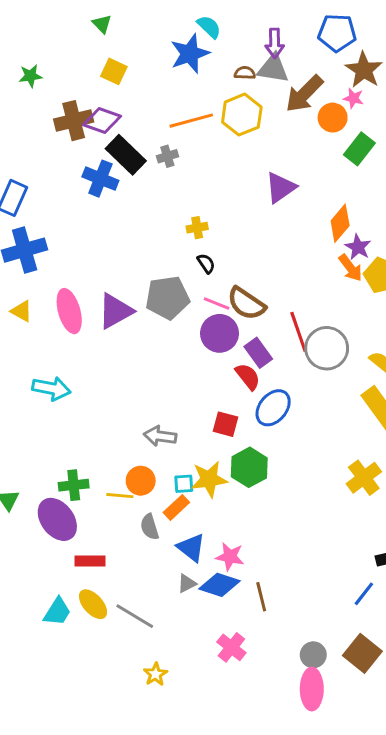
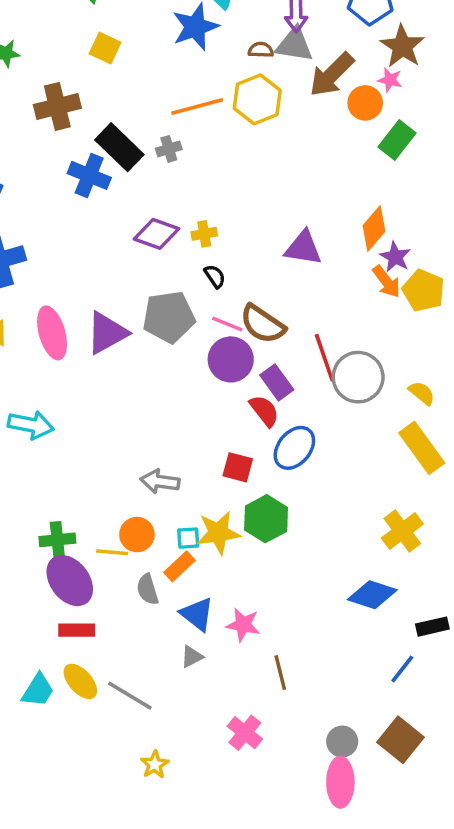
purple diamond: (102, 121) -> (156, 234), moved
purple triangle: (281, 188) -> (303, 248), moved, turned 44
purple ellipse: (57, 519) -> (70, 581), moved
blue diamond: (220, 585) -> (372, 595), moved

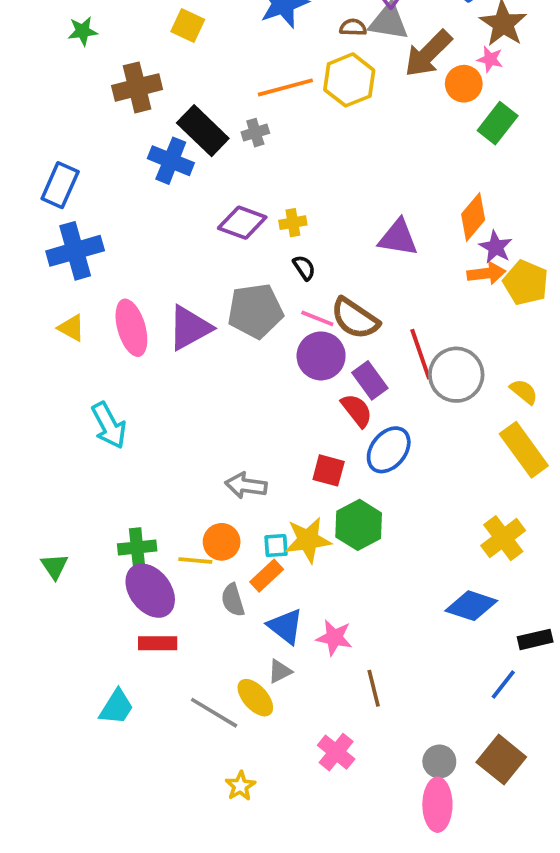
orange arrow: (386, 282) -> (486, 273), turned -60
cyan arrow: (31, 425) -> (109, 425), turned 51
yellow ellipse: (80, 681) -> (255, 698), moved

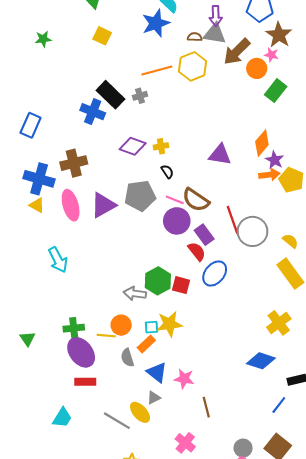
brown cross: (137, 87) -> (74, 163), moved
blue cross: (75, 251) -> (39, 179), moved, turned 32
green hexagon: (359, 525) -> (158, 281), moved

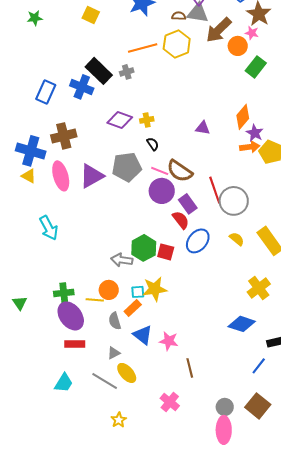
blue rectangle: (31, 125) -> (46, 92), moved
purple triangle: (220, 155) -> (203, 128), size x0.7
yellow semicircle: (290, 241) -> (237, 239), moved
gray triangle: (154, 398) -> (114, 353), moved
cyan trapezoid: (62, 418) -> (64, 383), moved

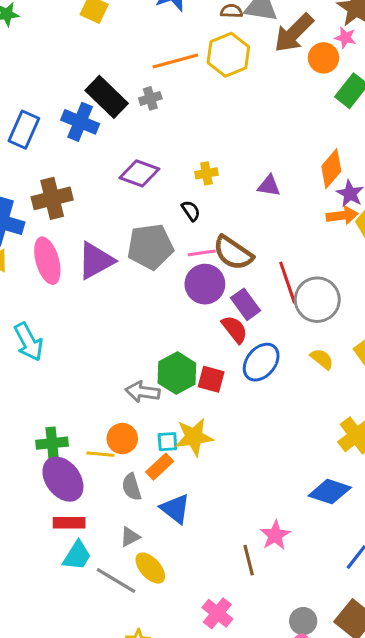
yellow cross: (147, 120) -> (206, 173), moved
pink line: (160, 171) -> (202, 253), turned -30
pink star: (169, 341) -> (275, 535), moved, turned 30
cyan trapezoid: (64, 383) -> (77, 556), moved

